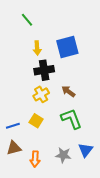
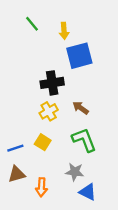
yellow arrow: (37, 48) -> (64, 31), moved
blue triangle: (86, 150) -> (88, 192), moved, turned -42
gray star: (63, 155) -> (75, 172), moved

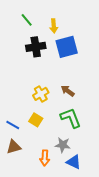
black cross: (52, 83) -> (36, 47), moved
blue line: (15, 148) -> (13, 125), turned 48
orange arrow: (41, 187) -> (45, 158), moved

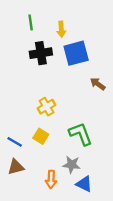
green line: (27, 20) -> (31, 22), turned 32
brown arrow: (68, 91) -> (98, 84), moved

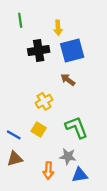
green line: (31, 22) -> (20, 20), moved
brown arrow: (98, 84) -> (68, 80), moved
blue triangle: (84, 184) -> (80, 175), turned -35

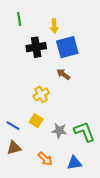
green L-shape: (76, 127) -> (84, 132), moved
gray star: (68, 157) -> (59, 131), moved
orange arrow: (48, 171) -> (45, 159), turned -49

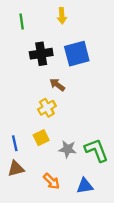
yellow arrow: (54, 26) -> (62, 16), moved
brown arrow: (63, 74) -> (57, 85), moved
yellow square: (36, 121) -> (41, 138), turned 32
blue line: (13, 126) -> (15, 143), turned 48

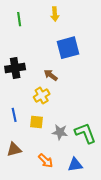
black cross: (41, 54) -> (15, 68), moved
yellow square: (41, 138) -> (36, 122), turned 32
blue line: (15, 143) -> (14, 115), moved

